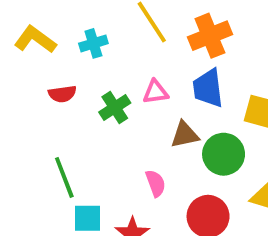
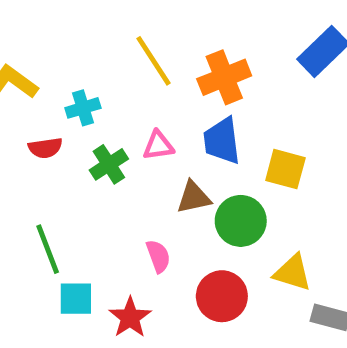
cyan cross: (93, 43) -> (83, 108), moved

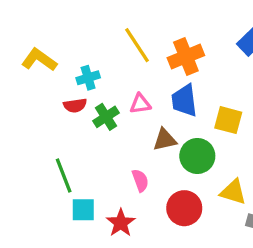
red semicircle: (45, 148) -> (75, 105), moved

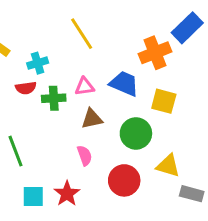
orange cross: (186, 57) -> (155, 53), moved
blue trapezoid: (184, 101) -> (124, 84), turned 120
green cross: (106, 117) -> (54, 98), turned 30
brown triangle: (165, 140) -> (92, 119), moved
cyan square: (83, 210) -> (33, 197), moved

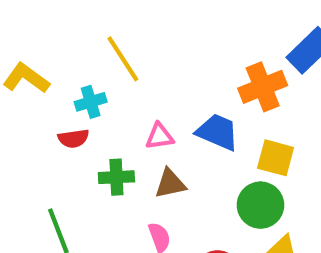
yellow line: (82, 34) -> (123, 59), moved
green cross: (54, 98) -> (116, 177), moved
green circle: (136, 133) -> (260, 205), moved

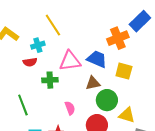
pink triangle: (159, 136) -> (70, 61), size x1.6
brown triangle: (170, 184) -> (93, 83), moved
green circle: (260, 205) -> (107, 100), moved

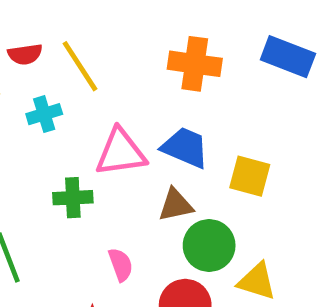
blue rectangle: (140, 21) -> (288, 57), turned 65
orange cross: (118, 38) -> (195, 64), moved, turned 30
red semicircle: (30, 62) -> (25, 54), moved

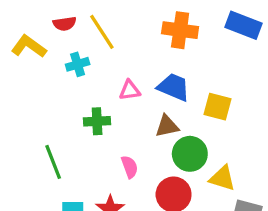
pink triangle: (121, 152) -> (130, 90), size x0.6

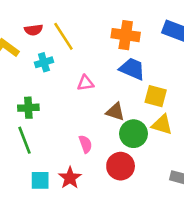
blue trapezoid: (174, 87) -> (132, 69), moved
green cross: (97, 121) -> (28, 108), moved
brown triangle: (167, 126) -> (115, 112), turned 30
yellow triangle: (222, 178) -> (162, 125), moved

